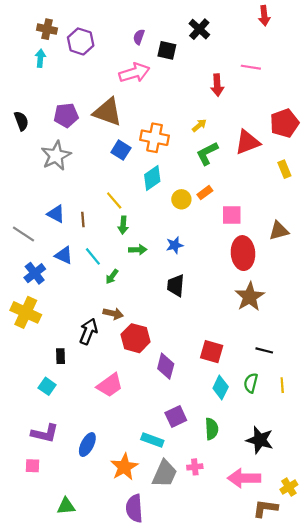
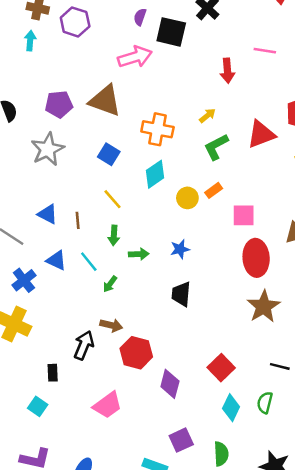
black square: (167, 50) -> (171, 32), size x1.4
blue square: (121, 150) -> (109, 154), moved
green arrow: (123, 225) -> (114, 235), moved
red square: (212, 352) -> (221, 368), turned 30

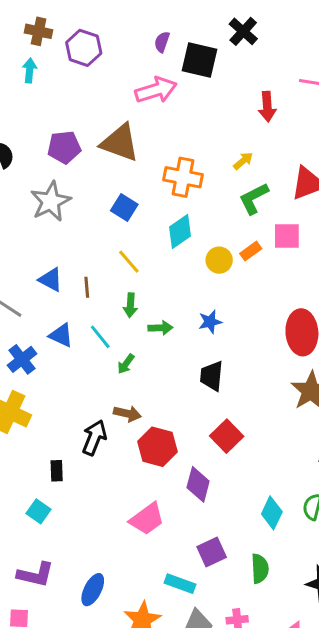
pink square: (244, 215) -> (287, 236), moved
red square: (221, 368) -> (227, 436), moved
pink trapezoid: (108, 405) -> (147, 519), moved

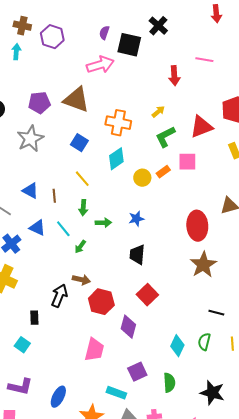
pink trapezoid: (147, 519) -> (94, 350), turned -40

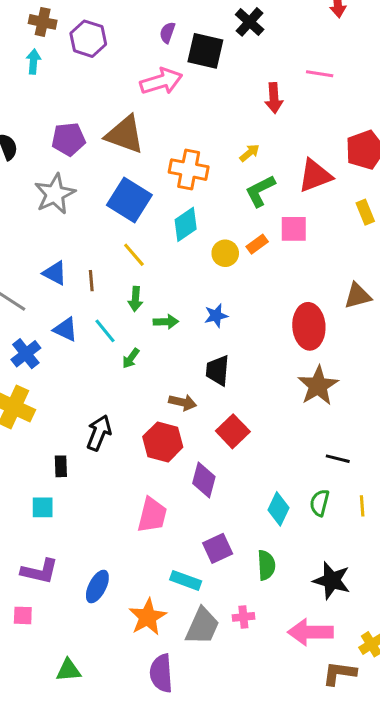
blue square: (79, 143) -> (129, 200), size x1.6
brown arrow: (81, 280) -> (183, 402), moved
cyan square: (22, 345) -> (43, 507), turned -35

